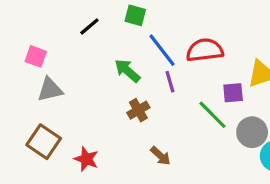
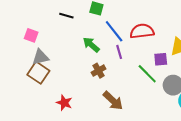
black line: (89, 26) -> (66, 16), turned 56
brown square: (44, 142) -> (38, 73), moved
brown arrow: (160, 156) -> (113, 101), size x1.5

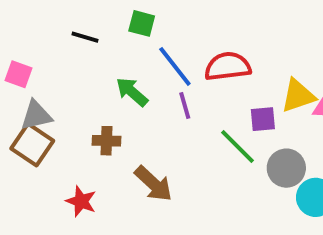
brown cross: (98, 71) -> (107, 141), moved, turned 32
brown arrow: (113, 101) -> (153, 184), moved

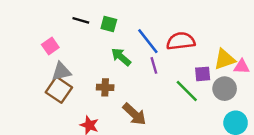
green square: (142, 23) -> (109, 24), moved
black line: (85, 37) -> (81, 20), moved
pink square: (19, 74) -> (50, 46), turned 35
gray circle: (286, 168) -> (225, 89), moved

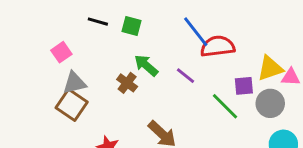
blue line: (148, 41) -> (196, 32), moved
purple line: (154, 65) -> (186, 76), turned -35
brown cross: (105, 87) -> (127, 83), moved, turned 35

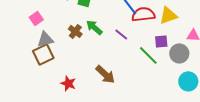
yellow triangle: (270, 68) -> (168, 15), moved
brown cross: (127, 83) -> (75, 31), moved
brown square: (72, 105) -> (43, 54), turned 30

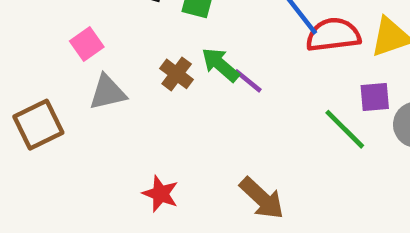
purple line: (121, 34) -> (248, 81), moved
brown square: (43, 54) -> (38, 125), moved
brown arrow: (105, 74) -> (262, 198), moved

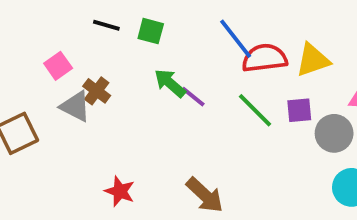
brown cross: (177, 74) -> (97, 91), moved
gray triangle: (108, 92) -> (75, 106), turned 40
green line: (345, 129) -> (255, 110), moved

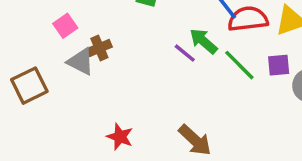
green arrow: (170, 83) -> (204, 41), moved
brown cross: (97, 91) -> (99, 48), turned 30

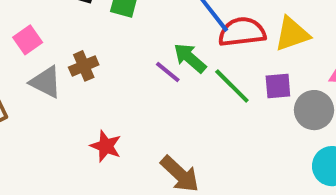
brown cross: (99, 48) -> (84, 66), moved
red star: (120, 137) -> (106, 146), moved

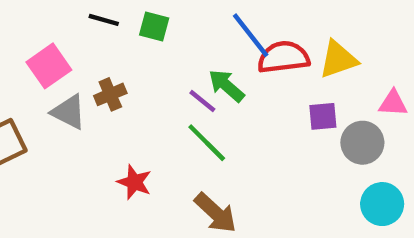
pink square: (28, 40) -> (49, 66), size x1.4
green line: (232, 86) -> (207, 143), moved

